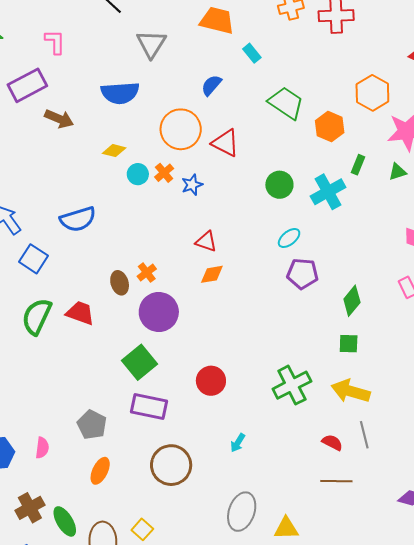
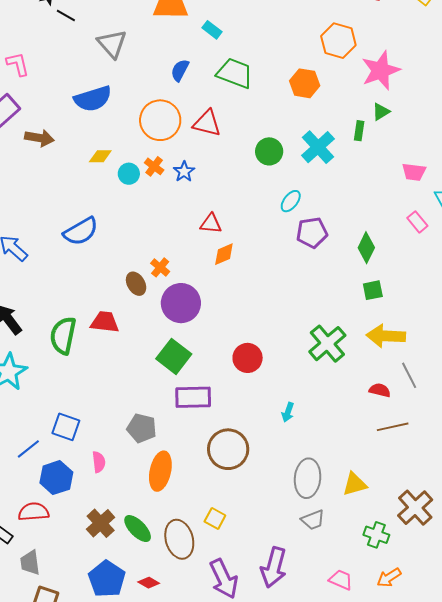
green trapezoid: (286, 103) -> (235, 73), moved
green rectangle: (358, 165) -> (359, 131), moved
blue square: (34, 259) -> (66, 427), moved
orange ellipse: (100, 471) -> (160, 471), size x1.4

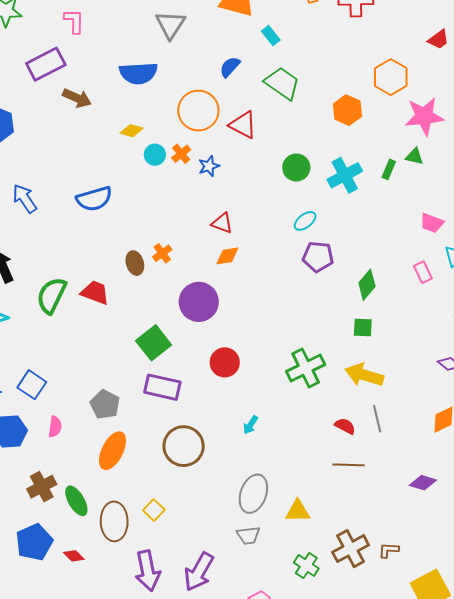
green triangle: (381, 112) -> (414, 156), turned 30
purple circle: (181, 303) -> (199, 302), moved

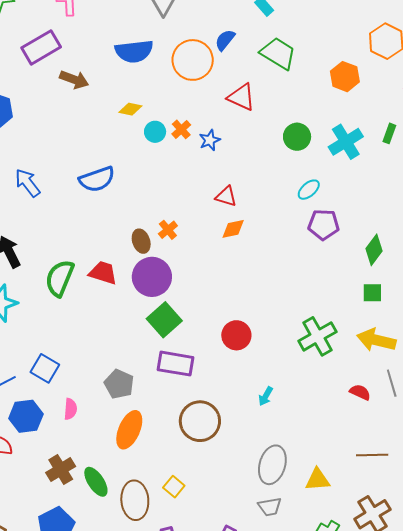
orange circle: (198, 111) -> (193, 60), moved
purple circle: (199, 302) -> (152, 277), moved
brown line: (348, 465) -> (372, 455), moved

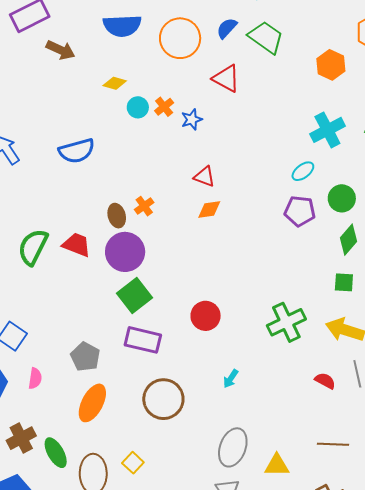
blue semicircle: (225, 40) -> (227, 28), moved
green circle: (297, 137) -> (342, 198), moved
cyan ellipse: (309, 190) -> (303, 171), moved

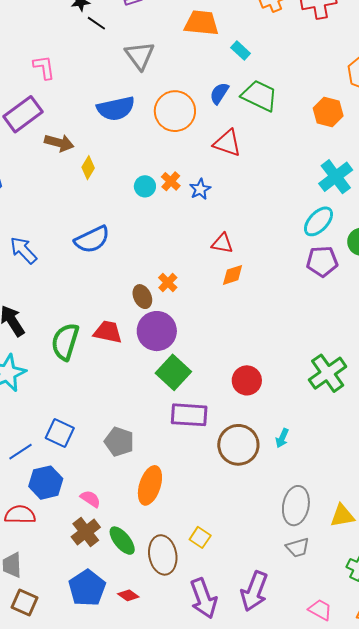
yellow diamond: (115, 83) -> (88, 168), moved, turned -65
cyan ellipse: (303, 171) -> (318, 221), size x1.4
gray pentagon: (85, 357) -> (119, 442), moved
pink semicircle: (35, 378) -> (90, 499), moved, turned -55
brown circle: (163, 399) -> (238, 445), moved

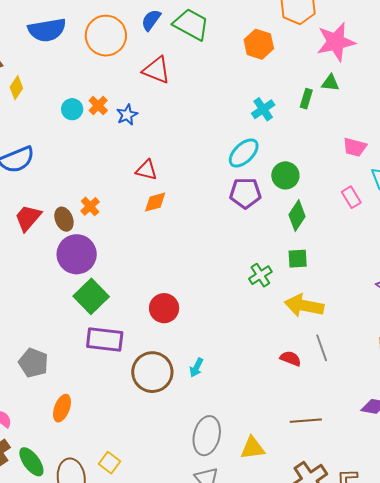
cyan cross: (336, 177) -> (263, 109), size x0.7
red trapezoid: (108, 332) -> (28, 218), moved, turned -64
green cross: (328, 373) -> (260, 275), moved, size x0.6
orange ellipse: (150, 485) -> (62, 408), size x0.7

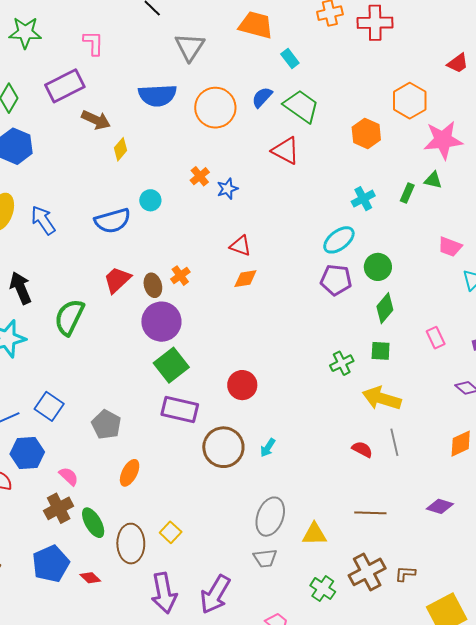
red triangle: (157, 70) -> (286, 151), moved
cyan circle: (72, 109) -> (150, 200), moved
pink rectangle: (351, 197) -> (436, 338), moved

